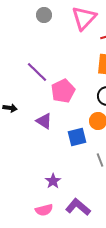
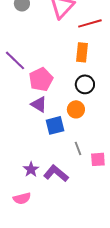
purple triangle: (44, 121) -> (39, 104), moved
purple L-shape: (78, 207) -> (56, 173), moved

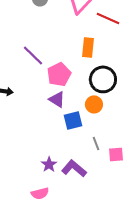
red line: (90, 23) -> (108, 18), turned 40
orange rectangle: (82, 52) -> (88, 47), moved
black circle: (85, 84) -> (103, 79), size x1.4

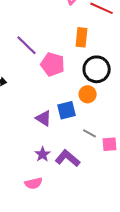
pink pentagon: (59, 74) -> (53, 64), turned -30
purple triangle: (57, 99) -> (44, 118), moved
gray line: (96, 143) -> (90, 133), turned -40

